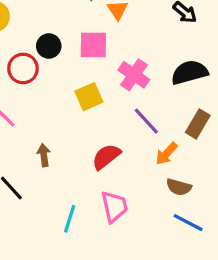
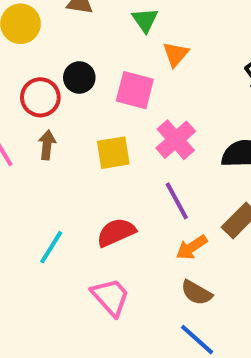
brown arrow: (44, 155) -> (47, 145), moved
pink trapezoid: (114, 207) -> (111, 297), turned -44
cyan line: (70, 219) -> (51, 247), moved

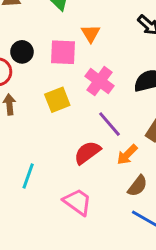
orange triangle: (176, 54) -> (91, 34), moved
red semicircle: (116, 232) -> (87, 153), moved
brown semicircle: (196, 293) -> (137, 186), turned -70

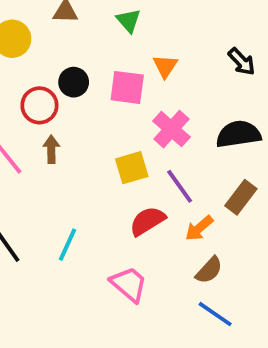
yellow square: (57, 100) -> (132, 168), moved

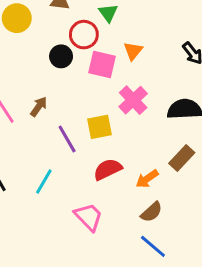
red circle: (39, 105) -> (84, 35), moved
brown arrow: (51, 149) -> (39, 107), turned 30
purple line: (180, 186) -> (67, 139), moved

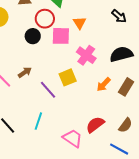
brown arrow: (39, 107) -> (25, 72), turned 32
red semicircle: (108, 169) -> (95, 125), moved
orange arrow: (147, 179) -> (104, 84), moved
brown semicircle: (152, 212) -> (125, 125), moved

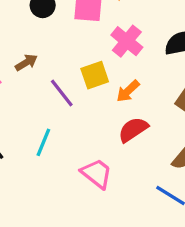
orange arrow: (104, 84) -> (128, 91), moved
red semicircle: (95, 125) -> (133, 130), moved

